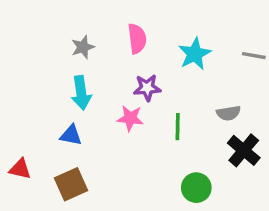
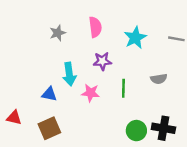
cyan arrow: (81, 93) -> (69, 74), moved
pink star: (130, 118) -> (91, 93), moved
black cross: (244, 150) -> (163, 128), moved, turned -30

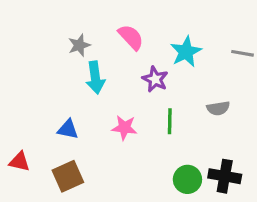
pink semicircle: (95, 27) -> (131, 37), turned -36
purple star: (102, 61) -> (155, 79), moved, turned 30
cyan arrow: (69, 74) -> (95, 78), moved

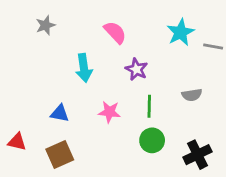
gray star: (79, 45) -> (45, 25), moved
cyan star: (186, 52) -> (180, 32), moved
black cross: (225, 176) -> (198, 155), turned -36
green circle: (187, 179) -> (152, 140), moved

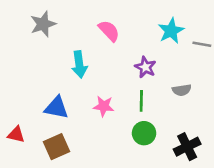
gray star: (45, 25) -> (43, 24), size x1.4
purple star: (136, 69) -> (145, 67), moved
blue triangle: (60, 113) -> (56, 108), size x1.4

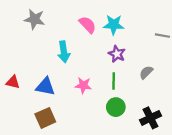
gray star: (43, 24) -> (34, 19), turned 30
cyan star: (171, 31) -> (114, 25), moved, turned 30
gray semicircle: (182, 90) -> (146, 72), turned 144
red triangle: (16, 135) -> (13, 82), moved

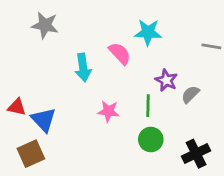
pink semicircle: (88, 25) -> (120, 53), moved
purple star: (117, 54) -> (166, 80), moved
blue triangle: (45, 86) -> (44, 120), moved, turned 36
brown square: (45, 118) -> (31, 154), moved

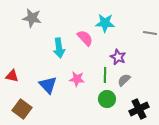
gray semicircle: (190, 94) -> (124, 80), moved
blue triangle: (44, 120) -> (48, 85), moved
brown square: (31, 154) -> (22, 109), turned -30

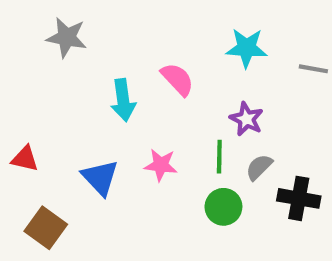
cyan star: (105, 23) -> (246, 48), moved
black cross: (139, 109) -> (299, 198), moved, turned 36

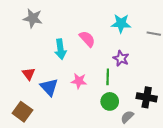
red triangle: (25, 159) -> (29, 74), moved, turned 40
gray semicircle: (259, 167) -> (127, 117), moved

